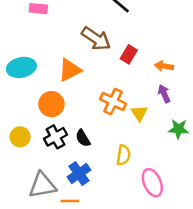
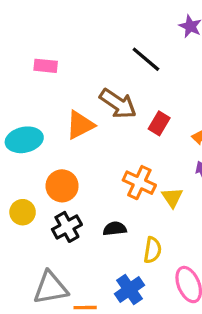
orange triangle: (70, 70) -> (80, 125), moved
yellow circle: (20, 137) -> (23, 212), moved
black semicircle: (83, 138) -> (115, 229), moved, turned 114
blue cross: (79, 173) -> (129, 289), moved

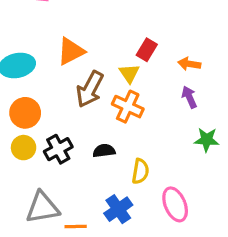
brown arrow: (118, 104) -> (90, 89), moved, turned 84
orange circle: (62, 186) -> (25, 113), moved
yellow triangle: (172, 197) -> (129, 73), moved
yellow circle: (23, 212) -> (24, 148), moved

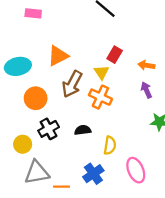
orange circle: (25, 113) -> (36, 98), moved
yellow circle: (24, 148) -> (23, 144), moved

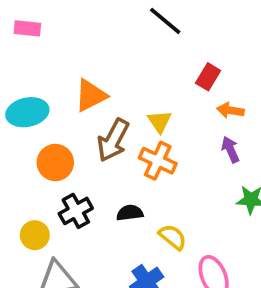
pink rectangle: (33, 13) -> (27, 28), moved
red rectangle: (115, 55) -> (208, 77), moved
yellow semicircle: (110, 145) -> (173, 237), turned -60

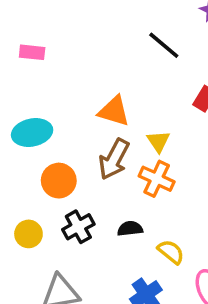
orange triangle: (91, 95) -> (114, 111), moved, turned 44
yellow circle: (35, 235) -> (28, 234), moved

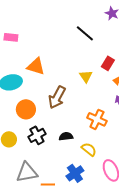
orange triangle: (114, 111) -> (36, 66), moved
yellow triangle: (158, 141) -> (86, 76), moved
orange cross: (157, 179) -> (97, 119), moved

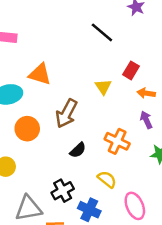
black cross: (37, 135) -> (63, 191), moved
black semicircle: (66, 136) -> (78, 150), moved, turned 144
blue cross: (75, 173) -> (89, 210), turned -30

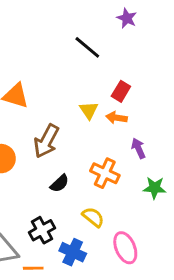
orange arrow: (146, 93) -> (117, 118), moved

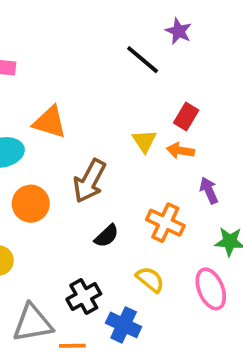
purple star: (127, 18) -> (179, 31), moved
pink ellipse: (125, 248) -> (211, 289), moved

